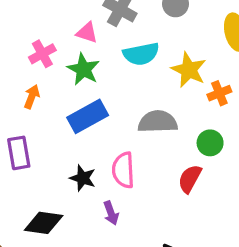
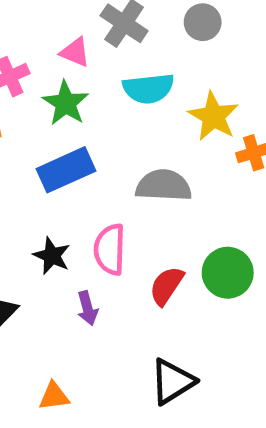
green circle: (210, 143) -> (228, 273), moved, size x1.4
red semicircle: (190, 179) -> (167, 286), moved

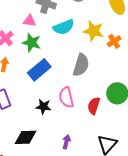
gray semicircle: (164, 186) -> (81, 65), turned 120
purple arrow: (87, 308) -> (66, 142), moved, turned -136

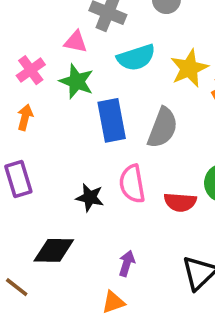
yellow star: (93, 31) -> (189, 68), turned 30
blue rectangle: (39, 70) -> (112, 120), moved, turned -65
red semicircle: (94, 106) -> (180, 202), turned -108

